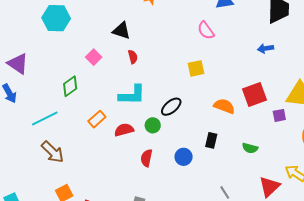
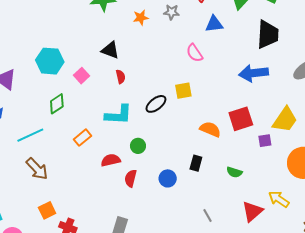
cyan hexagon: (56, 18) -> (50, 61), moved
blue arrow: (266, 48) -> (254, 73), size x1.8
black ellipse: (171, 107) -> (156, 104), moved
red semicircle: (124, 130) -> (111, 160), moved

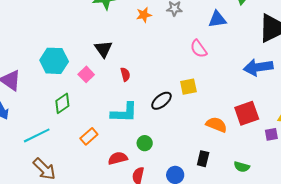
black triangle: (110, 50) -> (103, 49), moved, turned 36

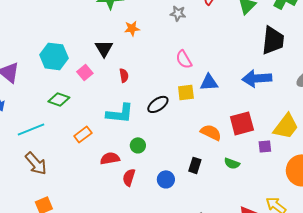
orange star: (144, 15) -> (132, 28), moved
blue triangle: (217, 19) -> (209, 82), moved
pink semicircle: (199, 49) -> (184, 59), moved
green diamond: (62, 103) -> (59, 99), turned 50
green semicircle: (242, 167) -> (232, 163), moved

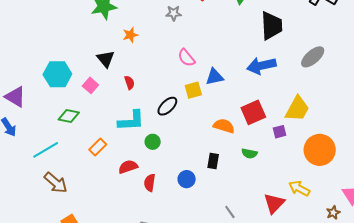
green circle: (138, 145) -> (153, 142), moved

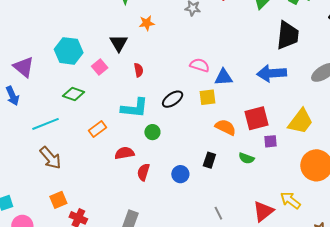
pink semicircle: (186, 58) -> (200, 65), moved, turned 138
yellow square: (193, 90) -> (208, 97), moved
purple square: (279, 132) -> (270, 141), moved

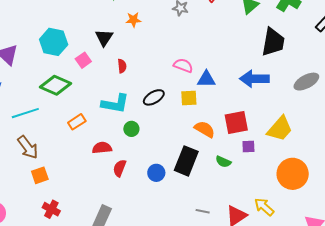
green diamond: (74, 94) -> (55, 85), size x1.4
black rectangle: (209, 160) -> (186, 161), size x1.8
orange square: (58, 200) -> (40, 175), moved
gray line: (218, 213) -> (203, 211), moved, turned -56

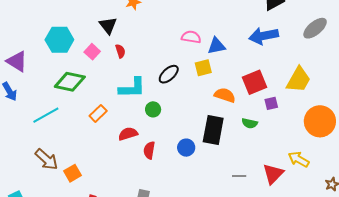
red semicircle: (122, 66) -> (120, 51), moved
brown arrow: (28, 147) -> (47, 159), moved

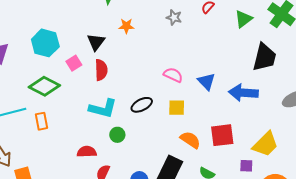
blue triangle: (216, 46) -> (207, 82), moved, turned 42
red semicircle: (120, 51) -> (101, 70), size x1.5
purple square: (271, 103) -> (246, 166), moved
orange rectangle: (98, 113) -> (42, 121), moved, turned -72

